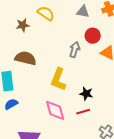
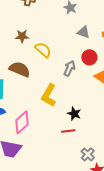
yellow semicircle: (46, 13) -> (43, 50), moved
pink diamond: (55, 110) -> (22, 122), moved, turned 55

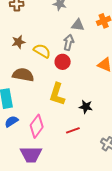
red circle: (89, 57) -> (63, 62), moved
gray arrow: (69, 68) -> (69, 43), moved
red line: (68, 131) -> (73, 130), moved

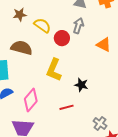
gray arrow: (69, 43) -> (78, 26), moved

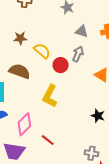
black star: (81, 85) -> (98, 116), moved
red line: (67, 107) -> (48, 140), moved, turned 48
gray cross: (100, 123) -> (91, 153), turned -32

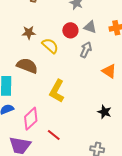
red circle: (61, 65) -> (70, 30), moved

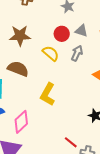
brown star: (29, 33) -> (20, 36), size x1.5
yellow semicircle: (50, 46) -> (51, 53), moved
red line: (54, 135) -> (71, 142), moved

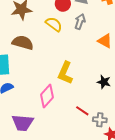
yellow L-shape: (48, 94) -> (65, 73), moved
pink diamond: (21, 122) -> (47, 96), moved

